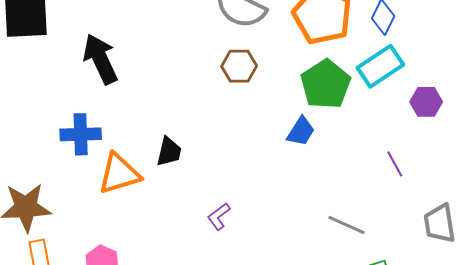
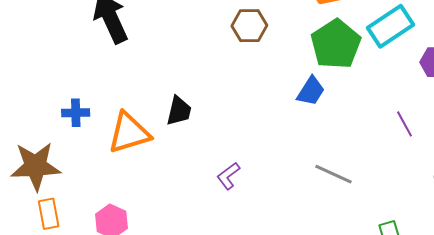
blue cross: (81, 134) -> (76, 113), moved, size x0.7
gray line: (346, 225) -> (333, 174), moved

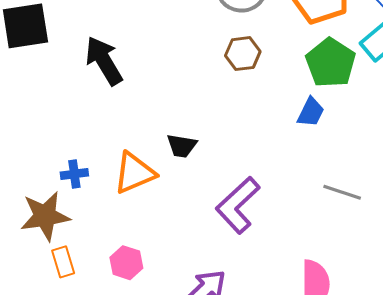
black trapezoid: (179, 111) -> (182, 146), turned 92
blue cross: (76, 113) -> (74, 174), moved
purple L-shape: (228, 176) -> (238, 205), size x2.0

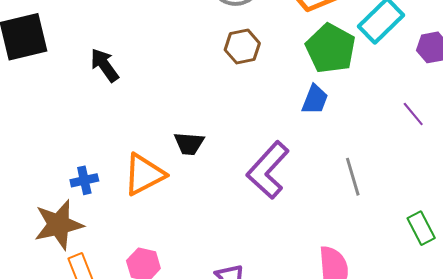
black arrow: (104, 61) -> (105, 65), size x0.7
gray line: (342, 192) -> (353, 177), turned 60
purple L-shape: (238, 205) -> (268, 170), moved

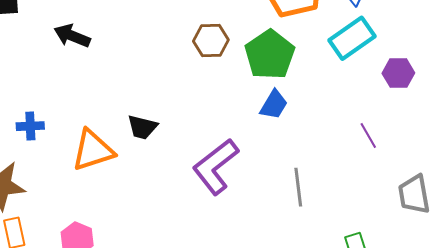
green pentagon: (331, 49) -> (270, 55), moved
black arrow: (105, 65) -> (72, 36), turned -42
blue cross: (84, 180) -> (30, 126), moved

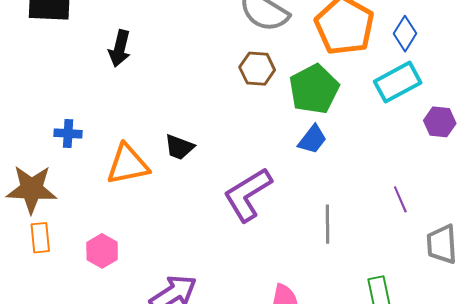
black arrow: (72, 36) -> (120, 48), turned -105
purple line: (368, 136) -> (400, 199), moved

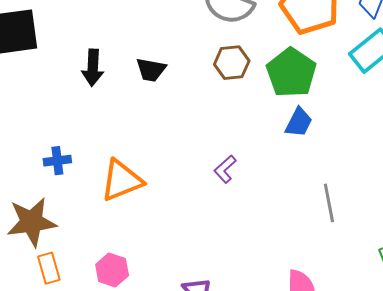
black trapezoid: (179, 147) -> (151, 70), moved
purple L-shape: (248, 194) -> (225, 169), moved, size x0.5

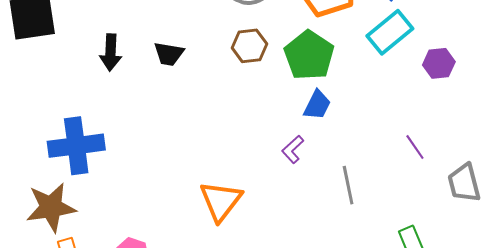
blue cross: (57, 161) -> (76, 146), size x2.0
purple L-shape: (225, 169) -> (293, 149), moved
orange triangle: (122, 180) -> (221, 201), moved, turned -30

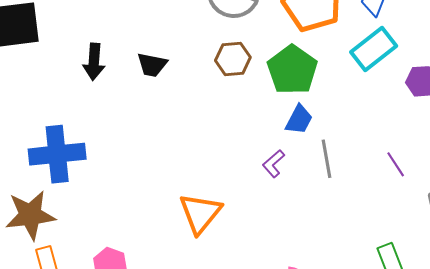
gray line: (348, 185) -> (326, 159), moved

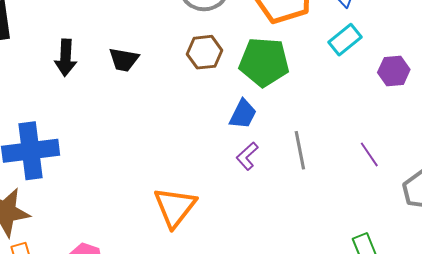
cyan rectangle: (374, 49) -> (345, 40), size x0.7
green pentagon: (292, 70) -> (264, 62), turned -30
blue trapezoid: (299, 120) -> (243, 114), moved

